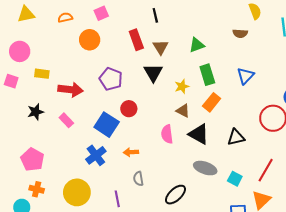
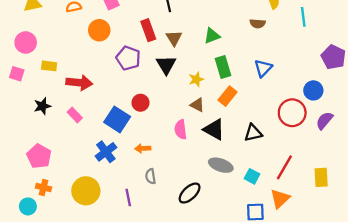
purple pentagon: (111, 79) -> (128, 58), moved

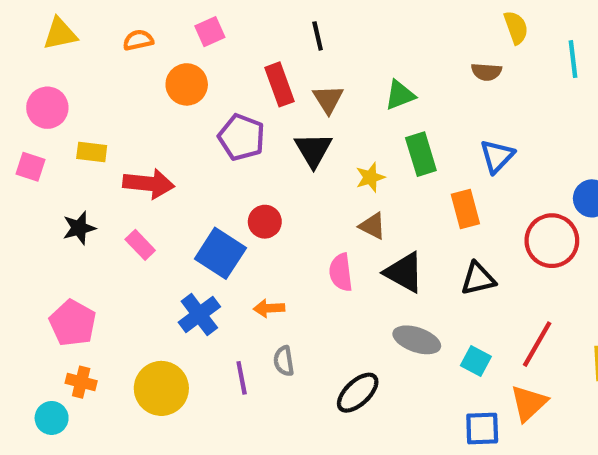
orange rectangle: (227, 96) -> (465, 209), moved, turned -54
purple line: (128, 197) -> (242, 378), moved

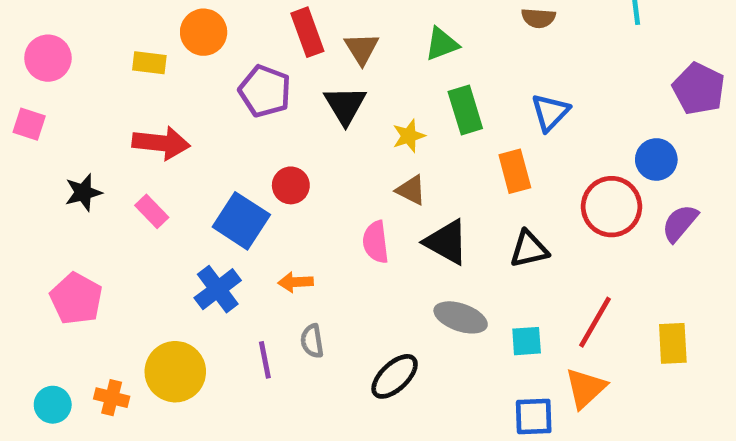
yellow rectangle: (92, 152) -> (149, 63), moved
cyan square: (476, 361) -> (527, 341), turned -32
orange cross: (81, 382) -> (112, 398), moved

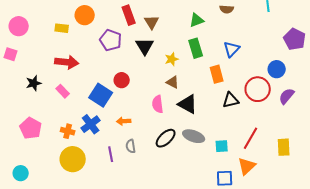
green triangle: (442, 44) -> (197, 20), moved
black triangle: (529, 249) -> (231, 100), moved
black ellipse: (395, 376) -> (166, 138), moved
orange cross: (112, 398) -> (68, 131), moved

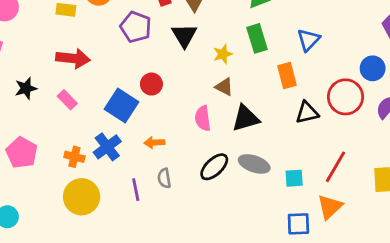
black triangle: (188, 104) -> (246, 118), turned -45

